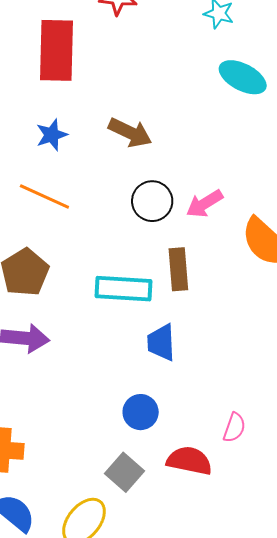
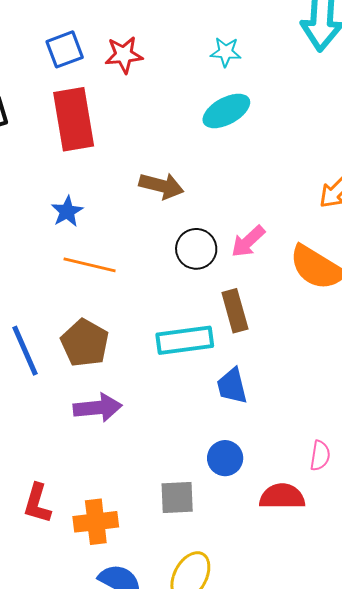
cyan ellipse: (243, 77) -> (226, 111), moved, turned -45
blue star: (52, 135) -> (67, 211), moved
gray square: (125, 472) -> (177, 497), moved, turned -33

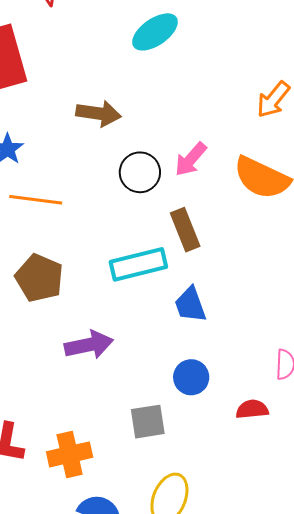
purple arrow: (98, 408) -> (89, 345), moved
red semicircle: (282, 497) -> (252, 409), size x0.7

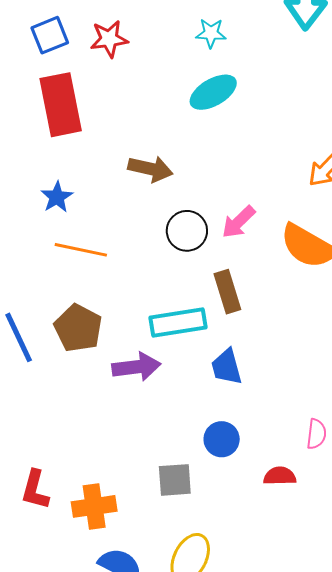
purple arrow: (89, 345) -> (136, 367), moved

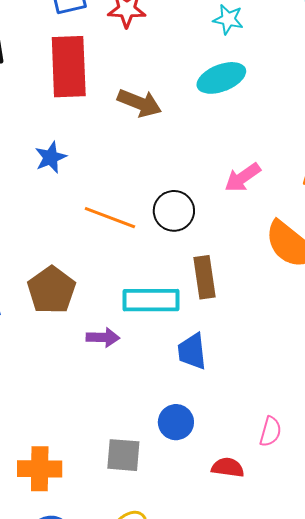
brown arrow: (150, 169) -> (139, 103), moved
pink arrow: (238, 222) -> (243, 178), moved
orange line: (81, 250) -> (110, 218), moved
purple arrow: (136, 367) -> (103, 337), size x0.7

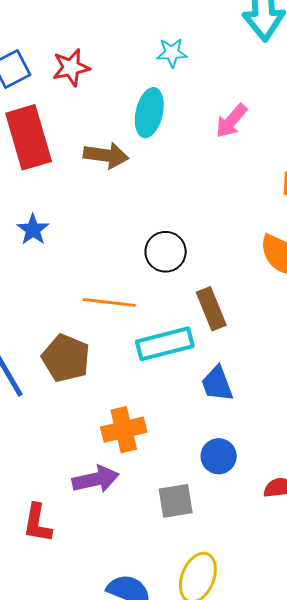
cyan ellipse: (221, 78) -> (149, 113), moved, turned -42
pink arrow: (243, 178) -> (231, 121), moved
orange line: (110, 218) -> (109, 302), moved
purple arrow: (103, 337) -> (96, 479), moved, size x1.4
orange cross: (40, 469) -> (124, 430), moved

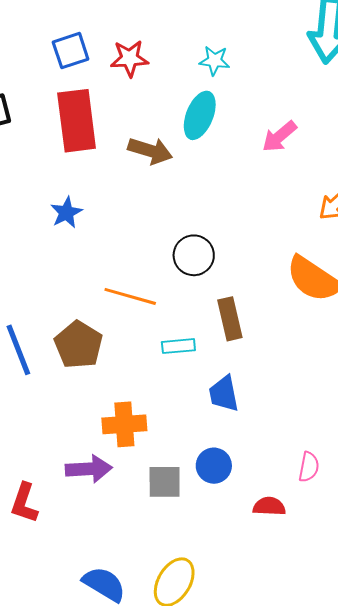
cyan star: (172, 53) -> (214, 61), moved
cyan rectangle: (165, 344) -> (178, 346), size x0.6
gray square: (176, 501) -> (165, 482), moved

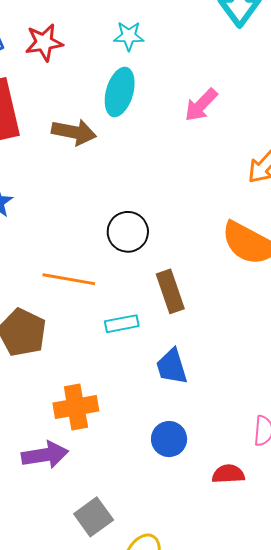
gray square: (165, 482) -> (94, 517), moved, turned -30

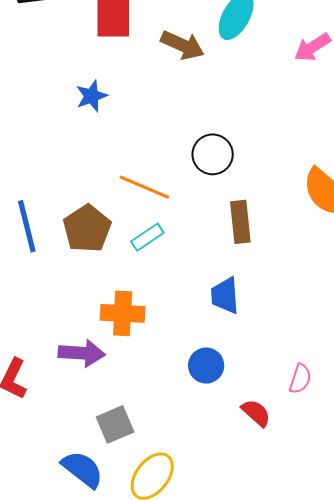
cyan rectangle: (122, 324) -> (147, 237), moved, turned -36
red semicircle: (228, 474) -> (256, 413), turned 32

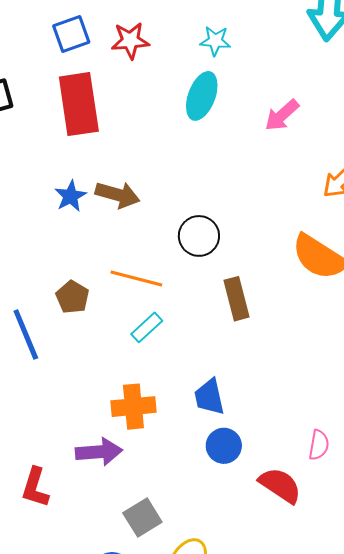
brown arrow: (182, 45) -> (118, 195), moved
brown pentagon: (87, 229) -> (72, 297), moved, size x0.7
blue trapezoid: (225, 295) -> (209, 397), moved
red semicircle: (256, 413) -> (280, 485), size x1.4

